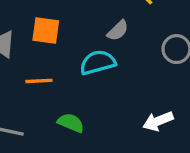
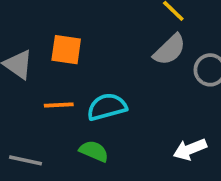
gray semicircle: (118, 31) -> (170, 50), moved, size x1.4
cyan semicircle: (98, 62) -> (107, 107), moved

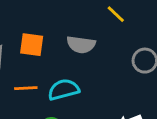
gray semicircle: (170, 50) -> (81, 45), moved, turned 52

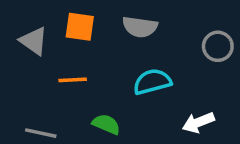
cyan semicircle: (64, 90) -> (152, 82), moved

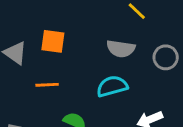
gray semicircle: (140, 27) -> (121, 49), moved

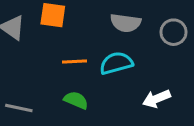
orange line: (47, 85) -> (74, 62), moved

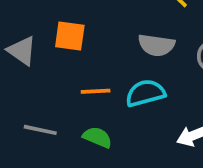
gray line: (19, 108) -> (40, 130), moved

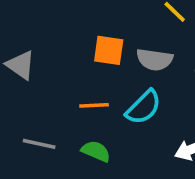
orange square: (70, 36) -> (109, 50), moved
cyan semicircle: (145, 93) -> (144, 107), turned 150

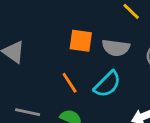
orange line: (94, 105) -> (70, 83), turned 60

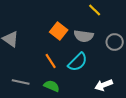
orange square: (81, 41) -> (59, 31), turned 30

